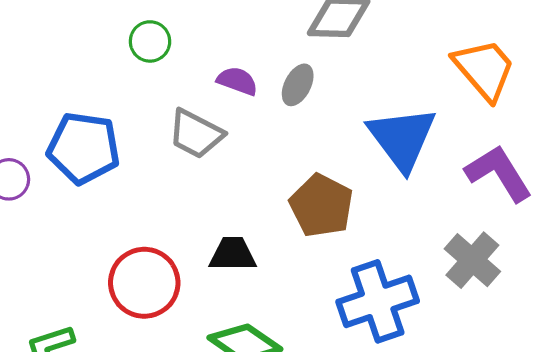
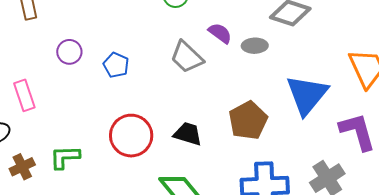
gray ellipse: (298, 85) -> (255, 46), turned 45
blue pentagon: (84, 148) -> (116, 65), moved, size x0.6

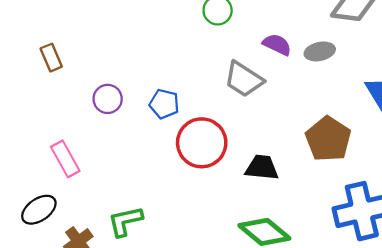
red circle: (131, 136) -> (202, 143), moved

